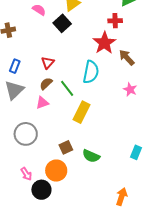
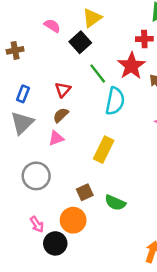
green line: (67, 88) -> (98, 73), moved

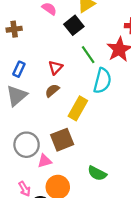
pink triangle: (56, 138) -> (45, 161), moved
yellow rectangle: (104, 150) -> (78, 108), moved
brown square: (85, 192) -> (62, 140), moved, size x1.5

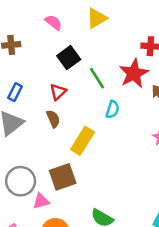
black square: (74, 25) -> (69, 58), moved
cyan semicircle: (102, 81) -> (113, 109), size x0.6
brown semicircle: (52, 91) -> (53, 119), turned 104

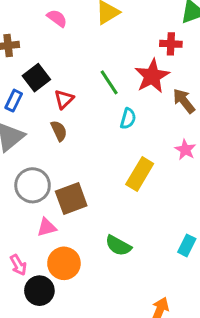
black square: (69, 58) -> (36, 78), moved
yellow rectangle: (83, 141) -> (140, 174), moved
gray circle: (21, 181) -> (33, 185), moved

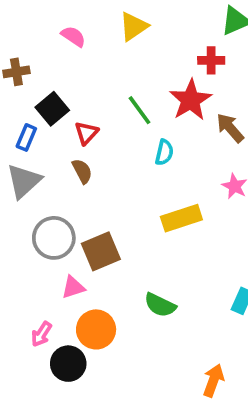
yellow rectangle: (140, 174) -> (181, 218), turned 44
pink arrow: (18, 265) -> (41, 334), turned 65

